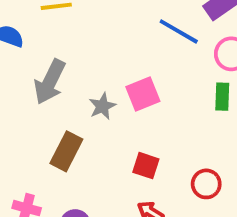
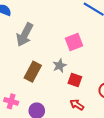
gray star: (102, 106) -> (60, 66), moved

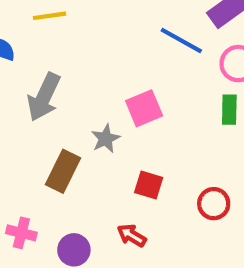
gray star: (60, 66) -> (106, 139), moved
red arrow: (77, 105) -> (132, 235), moved

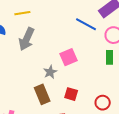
gray arrow: (44, 97) -> (27, 39), moved
brown rectangle: (63, 171) -> (42, 94), moved, turned -48

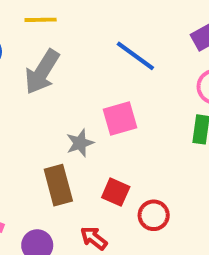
blue line: (86, 24) -> (135, 56), moved
red circle: (103, 103) -> (154, 215), moved

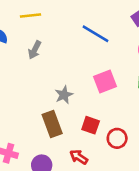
gray arrow: (42, 72) -> (35, 50), size x0.6
pink square: (120, 119) -> (105, 81), moved

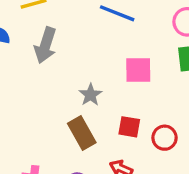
gray arrow: (35, 50) -> (45, 45), size x1.5
pink square: (105, 81) -> (138, 70), turned 30

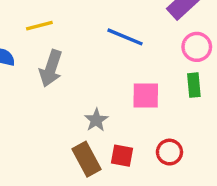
red square: (129, 127) -> (122, 156), moved
red circle: (165, 138) -> (169, 152), moved

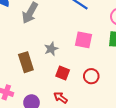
brown rectangle: (87, 159) -> (26, 62), moved

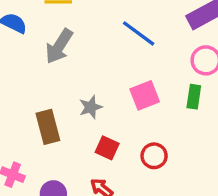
pink square: (83, 40) -> (145, 95), turned -36

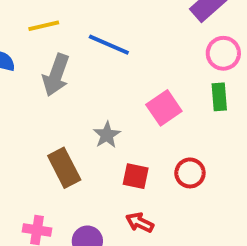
blue line: (139, 33) -> (109, 45), moved

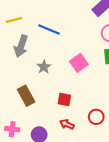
gray star: (107, 135) -> (44, 67), moved
red circle: (190, 173) -> (96, 117), moved

